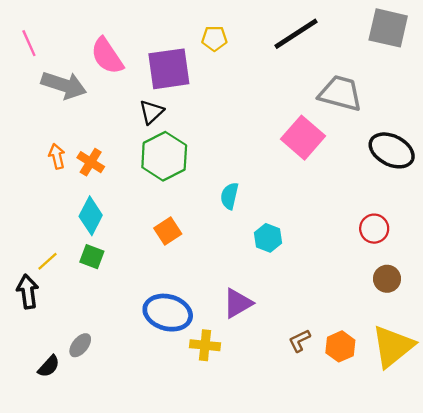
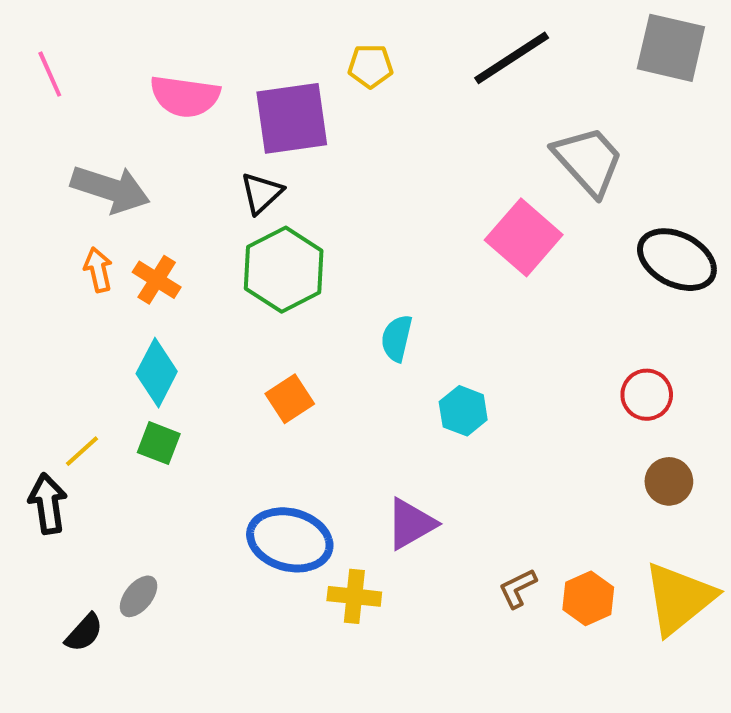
pink semicircle: (107, 56) -> (185, 96), turned -48
gray arrow: (64, 85) -> (110, 189), moved
gray trapezoid: (340, 93) -> (588, 161), turned 33

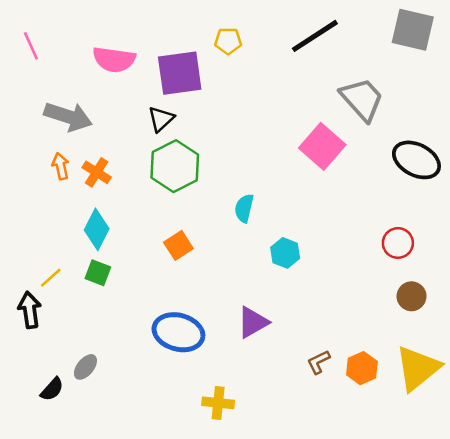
yellow cross: (354, 596) -> (218, 403), moved

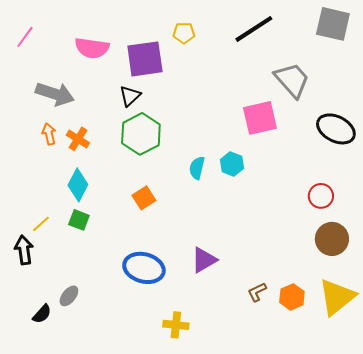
pink line: (31, 46) -> (25, 37), turned 60
pink square: (322, 146) -> (260, 118), turned 36
cyan hexagon: (285, 253) -> (232, 164), moved
brown circle: (412, 296) -> (332, 239), size x1.4

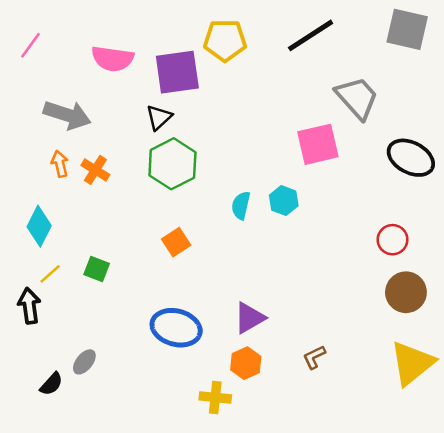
yellow pentagon: (184, 33) -> (225, 40), size x1.6
cyan diamond: (78, 185) -> (39, 226), moved
orange hexagon: (292, 297) -> (246, 363), moved

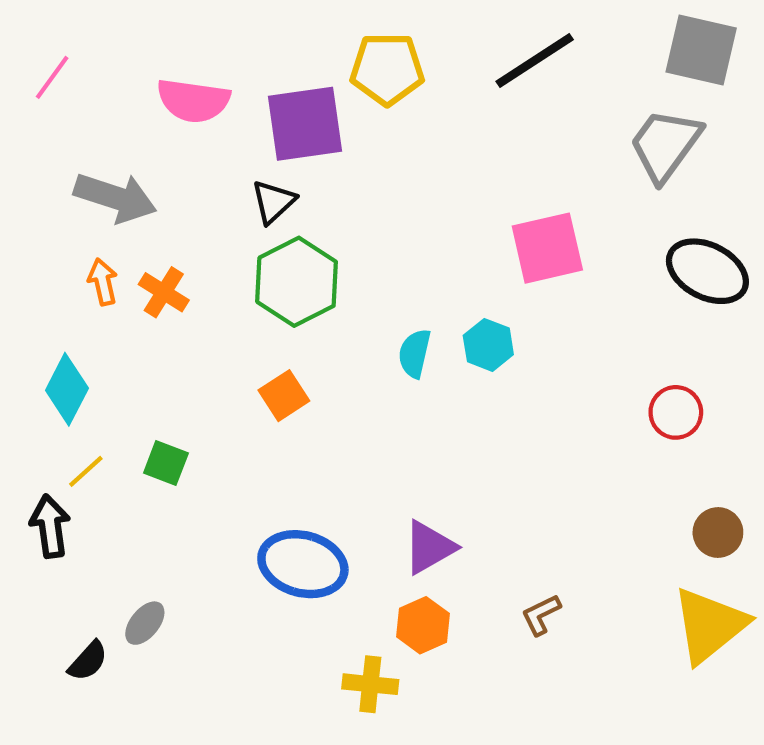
gray trapezoid: (357, 98) -> (665, 145), moved, turned -102
orange square: (176, 242) -> (284, 396), moved
brown circle: (406, 292) -> (718, 533), moved, size x0.7

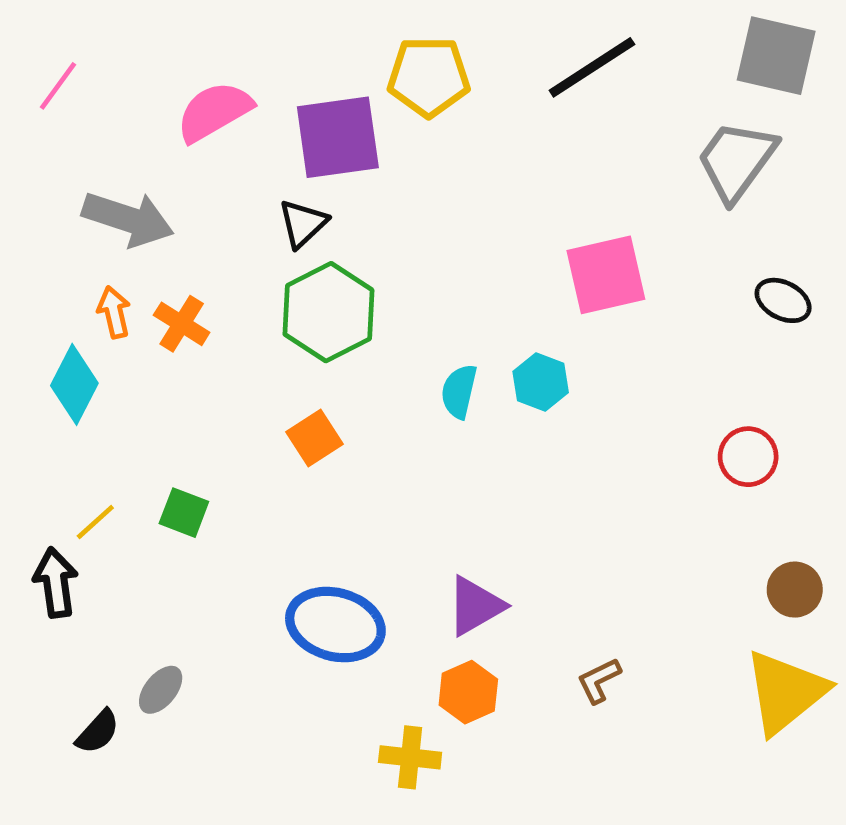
pink semicircle: (193, 101) -> (214, 112), turned 142
black ellipse: (707, 271) -> (783, 300), size x0.6
cyan diamond: (67, 389) -> (74, 384), moved

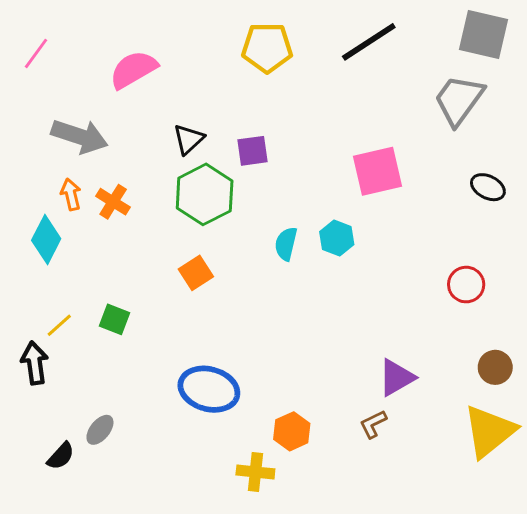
purple square: (338, 137) -> (253, 151), moved, size x0.6
purple triangle: (475, 606) -> (396, 378), moved

